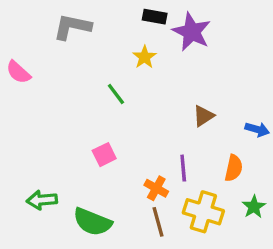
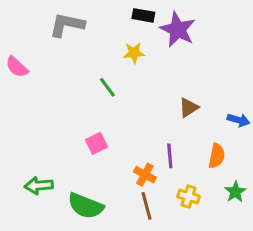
yellow star: (145, 57) -> (134, 53), turned 30
yellow cross: (203, 212) -> (189, 196), size x0.6

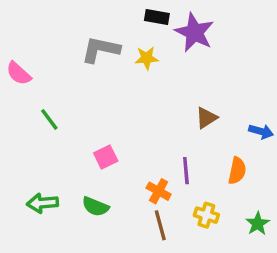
gray L-shape: (67, 25) -> (101, 50), moved
green line: (107, 87) -> (49, 119), moved
green star: (235, 192) -> (258, 224), moved
green semicircle: (86, 206) -> (95, 207), moved, size x0.7

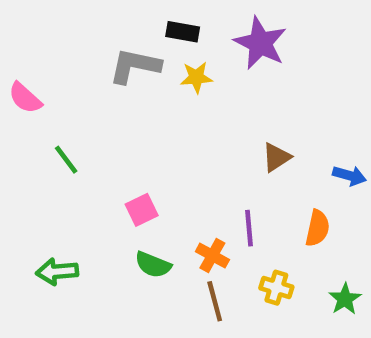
black rectangle: (157, 17) -> (183, 32), moved
green semicircle: (95, 207) -> (153, 265), moved

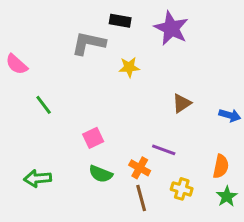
yellow star: (196, 77) -> (129, 67), moved
purple line: (249, 228) -> (164, 150), turned -65
orange semicircle: (317, 228) -> (221, 166), moved

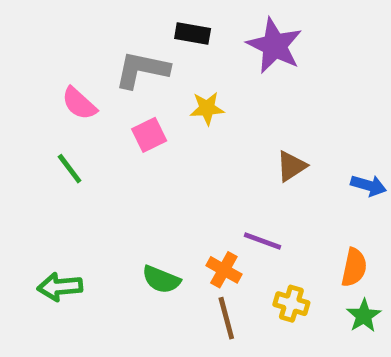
pink semicircle: (17, 64) -> (79, 103), moved
pink square: (93, 138) -> (149, 135), moved

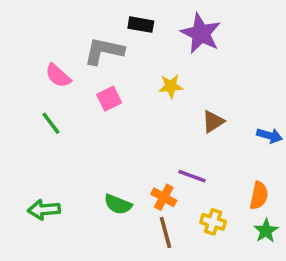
yellow star: (207, 108) -> (171, 86), moved

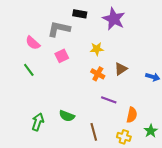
orange semicircle: (259, 195) -> (132, 115), moved
orange cross: (164, 197) -> (98, 74), moved
green arrow: (44, 210) -> (38, 122), moved, turned 114
yellow cross: (213, 222) -> (124, 137), moved

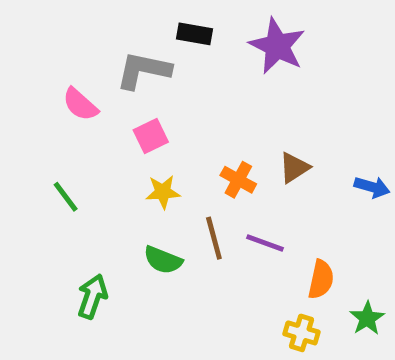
yellow star: (97, 49) -> (163, 192), moved
green line: (29, 70) -> (66, 197), moved
green semicircle: (67, 116) -> (163, 260), moved
brown line: (94, 132) -> (214, 238), moved

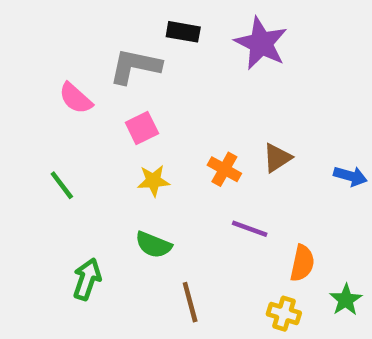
brown line: (214, 238) -> (190, 302), moved

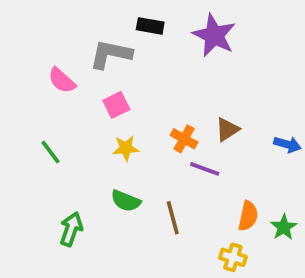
purple line: (250, 229) -> (205, 169), moved
green star: (346, 300) -> (284, 227), moved
brown line: (190, 302) -> (173, 218), moved

